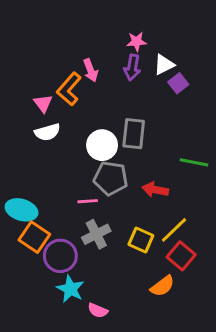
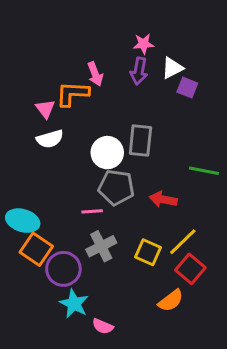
purple square: (178, 83) -> (187, 88), turned -30
orange L-shape: (69, 89) -> (73, 94), turned 52

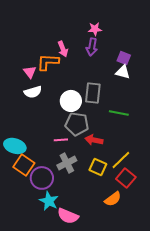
white triangle: (172, 68) -> (123, 72), moved, turned 42
green line: (204, 171) -> (119, 113), moved
red arrow: (163, 199) -> (94, 140), moved
pink semicircle: (103, 326) -> (68, 216), size x1.5

